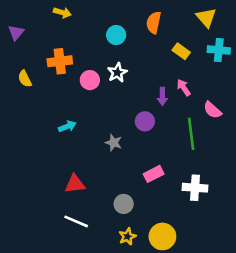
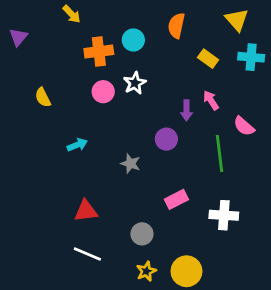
yellow arrow: (62, 12) -> (72, 14), turned 30
orange cross: (60, 61) -> (99, 51), moved
yellow semicircle: (25, 79) -> (43, 97), moved

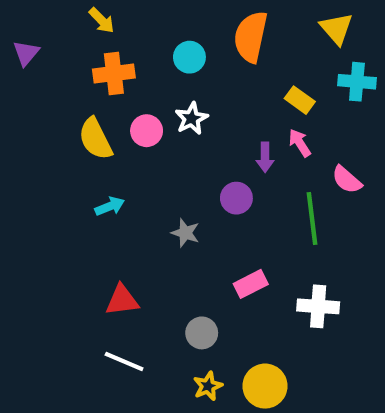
orange semicircle: (176, 26) -> (251, 37), size x1.4
orange cross: (99, 51) -> (114, 73), moved
yellow rectangle: (208, 59) -> (300, 100), moved
yellow semicircle: (43, 97) -> (95, 139), moved, size x1.5

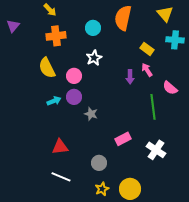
pink circle: (147, 131) -> (74, 76), moved
purple circle: (236, 198) -> (74, 97), moved
white cross: (318, 306) -> (156, 150), turned 30

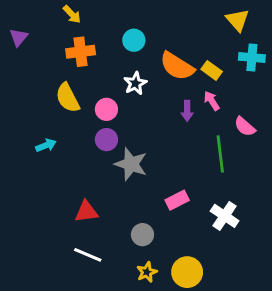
orange semicircle: (123, 18) -> (177, 66), moved, turned -70
cyan arrow: (54, 101) -> (46, 145), moved
gray star: (91, 114) -> (131, 164), size x1.6

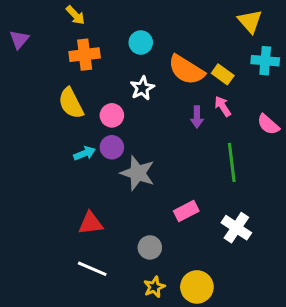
pink semicircle: (245, 127) -> (268, 124), moved
cyan arrow: (46, 145) -> (85, 153), moved

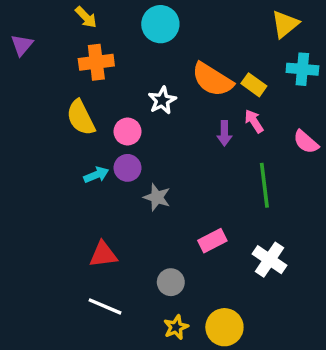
yellow triangle: (250, 21) -> (285, 24), turned 32
cyan circle: (141, 43) -> (160, 24), moved, size x1.4
gray star: (138, 173) -> (157, 197), size x0.7

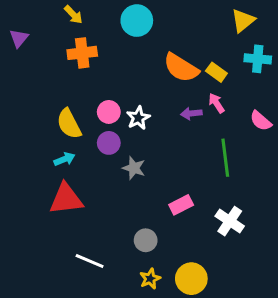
white star: (162, 100) -> (138, 118), moved
yellow semicircle: (81, 118) -> (69, 124), moved
purple arrow: (224, 133) -> (191, 113), turned 84
cyan arrow: (96, 175) -> (65, 159), moved
red triangle: (103, 254) -> (66, 199), moved, size x1.4

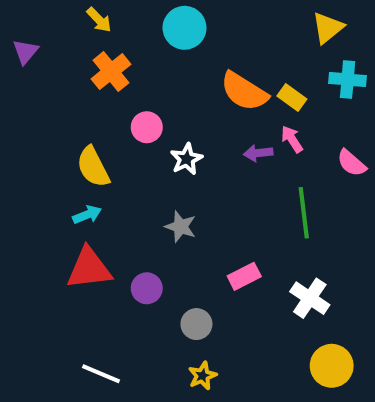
orange cross: (82, 53) -> (111, 72), turned -32
pink circle: (109, 112) -> (147, 127), moved
purple circle: (109, 143) -> (147, 288), moved
white line: (90, 261) -> (101, 374), moved
yellow circle: (191, 279) -> (332, 366), moved

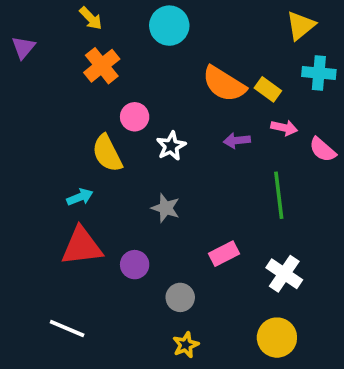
pink arrow: (292, 139) -> (284, 128), moved, turned 135
yellow semicircle: (93, 167) -> (107, 153), moved
yellow circle: (332, 366) -> (277, 338), moved
white line: (101, 374) -> (67, 328), moved

